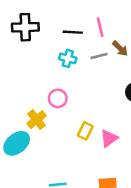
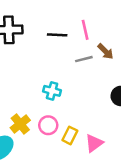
cyan cross: (68, 58) -> (52, 91), moved
pink circle: (58, 98) -> (48, 125), moved

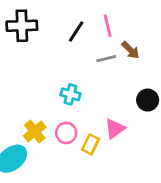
black line: (57, 35) -> (76, 31), turned -60
pink triangle: (94, 143) -> (115, 129), moved

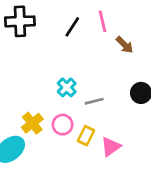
gray line: (106, 59) -> (94, 101), moved
cyan cross: (70, 94) -> (67, 87), turned 30
pink triangle: (115, 129) -> (111, 147), moved

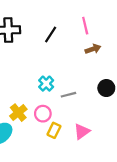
pink line: (102, 21) -> (85, 26), moved
brown arrow: (125, 45) -> (93, 49), turned -64
yellow rectangle: (86, 136) -> (54, 130), moved

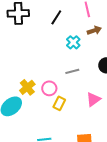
cyan cross: (46, 84) -> (73, 42), moved
pink triangle: (82, 131) -> (93, 99), moved

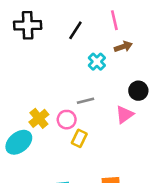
gray line: (72, 71) -> (86, 101), moved
pink triangle: (93, 99) -> (125, 115), moved

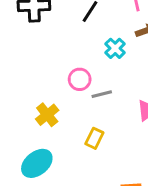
pink circle: (67, 120) -> (80, 79), moved
cyan ellipse: (19, 142) -> (37, 163), moved

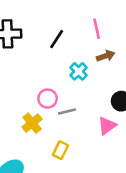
yellow cross: (47, 115) -> (32, 123), moved

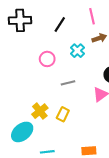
pink circle: (48, 99) -> (47, 59), moved
yellow cross: (32, 123) -> (40, 111), moved

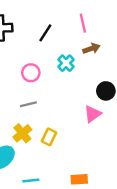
gray line: (68, 83) -> (28, 104), moved

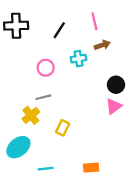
cyan cross: (66, 63) -> (79, 59), turned 35
pink triangle: (93, 114) -> (114, 106), moved
yellow cross: (22, 133) -> (31, 115), moved

